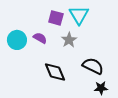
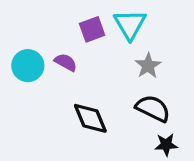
purple square: (56, 18) -> (92, 29), turned -35
gray star: (69, 40) -> (148, 66), moved

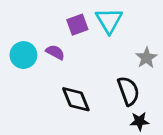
gray star: (148, 66) -> (146, 58), moved
black semicircle: (153, 108) -> (128, 91), turned 44

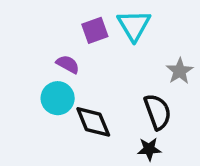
cyan circle: (23, 55) -> (58, 98), moved
black star: (139, 121) -> (149, 149), moved

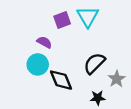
gray star: (180, 71) -> (117, 79), moved
black semicircle: (158, 112) -> (94, 63), moved, turned -115

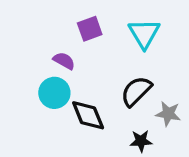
cyan triangle: (88, 17) -> (144, 34), moved
gray star: (117, 79) -> (168, 114), turned -30

